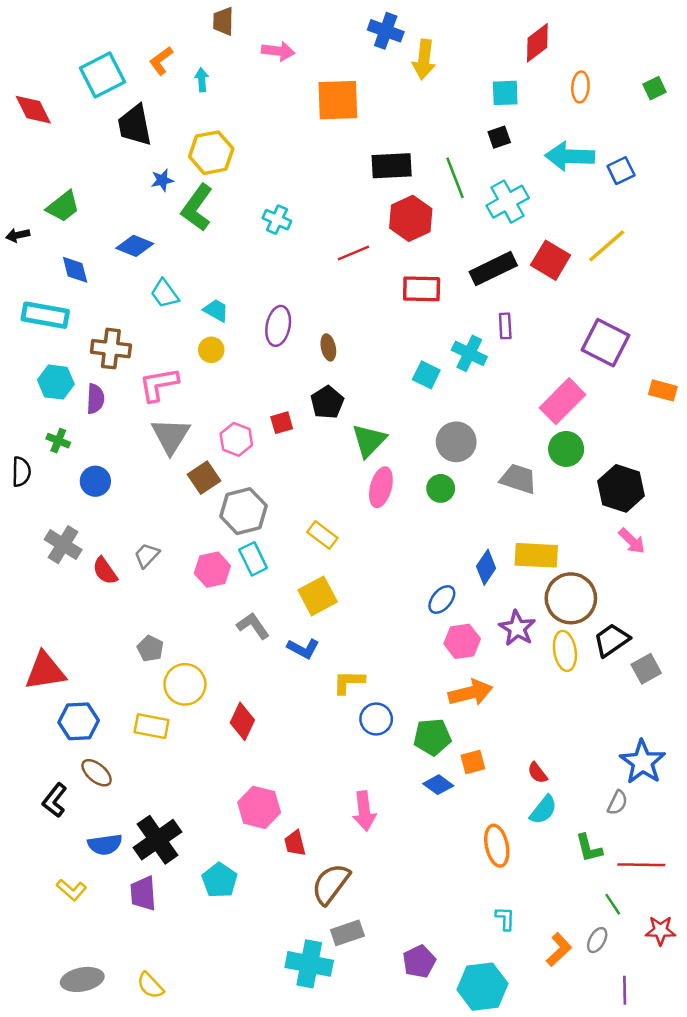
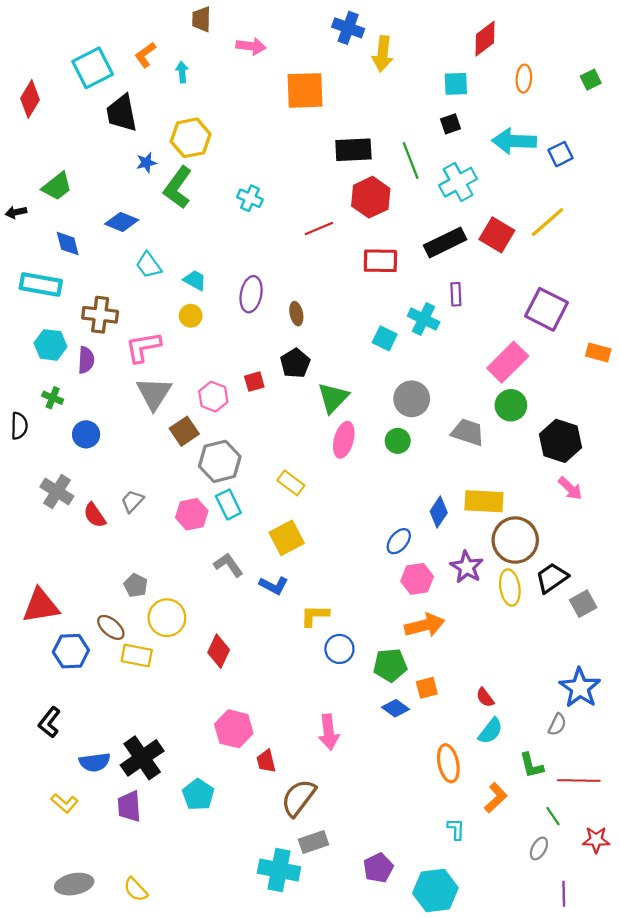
red diamond: (33, 110) -> (30, 99), turned 57
brown ellipse: (97, 773) -> (111, 627), moved
orange L-shape: (559, 950) -> (496, 798), moved

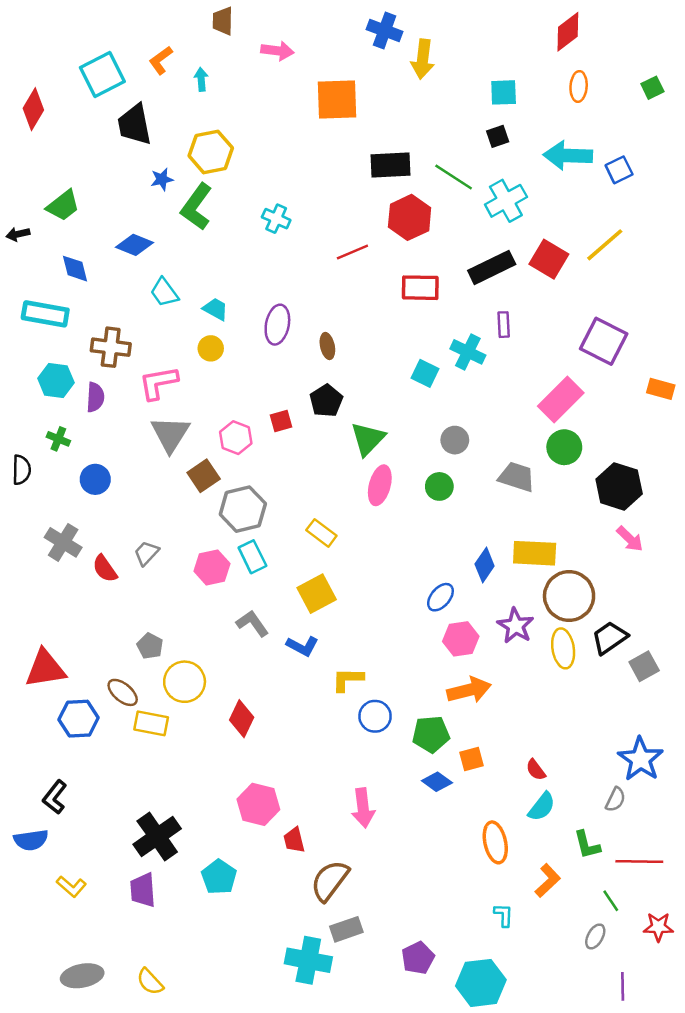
red diamond: (485, 39) -> (568, 32), moved
green line: (411, 161) -> (454, 177), turned -36
gray circle: (412, 399) -> (455, 440), size x0.7
blue semicircle: (95, 762) -> (31, 840), moved

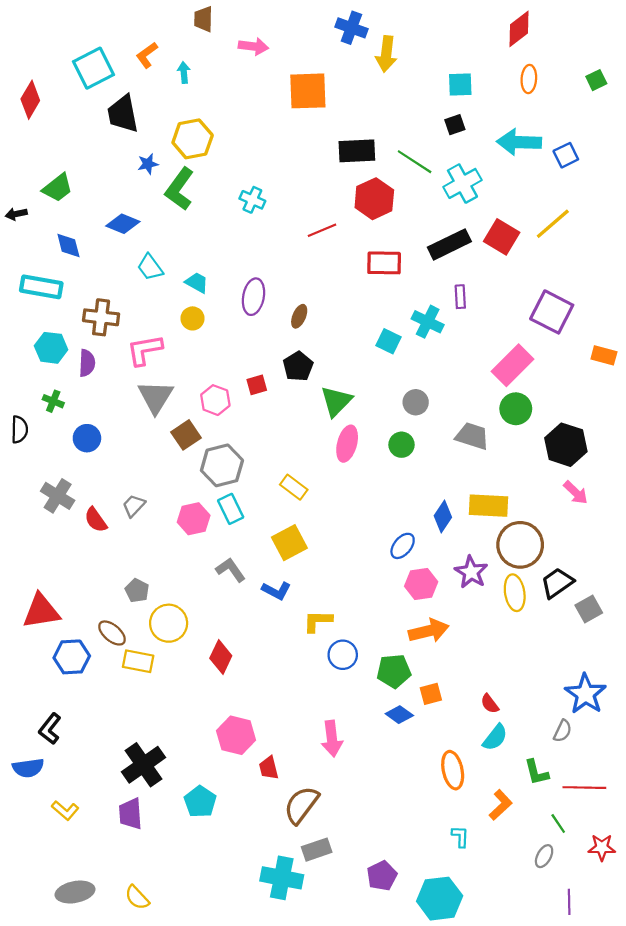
brown ellipse: (327, 346) -> (299, 316), turned 35

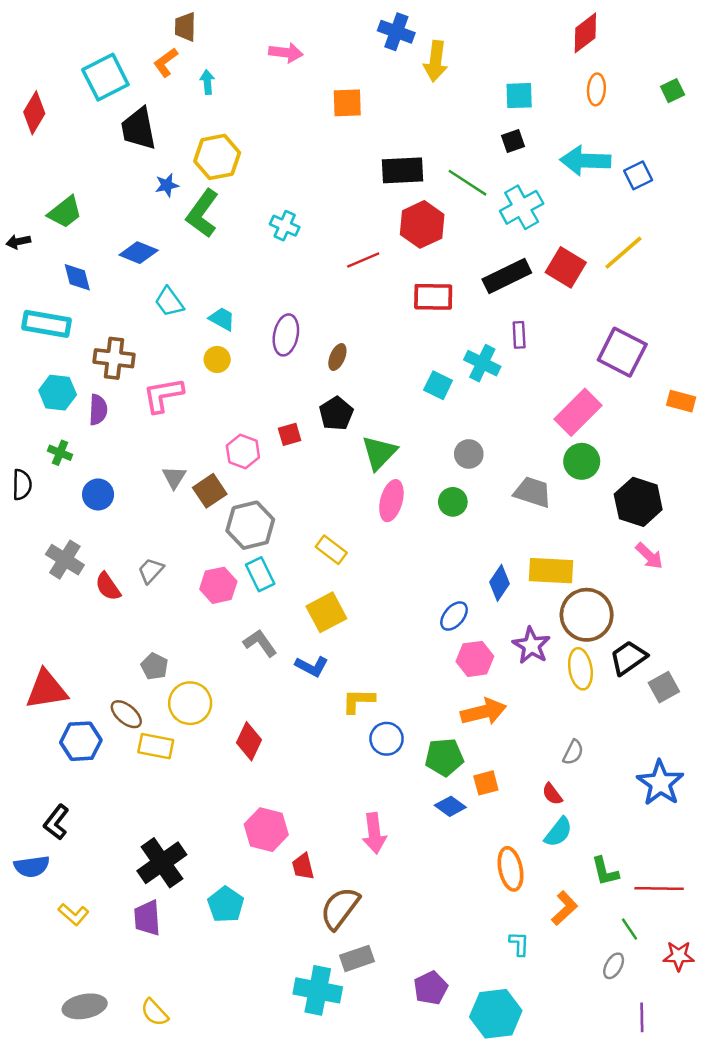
brown trapezoid: (203, 19) -> (185, 27), moved
orange square: (308, 91) -> (347, 103), size x0.7
gray triangle: (156, 397) -> (174, 477), moved, size x0.6
gray semicircle: (563, 731) -> (573, 752), moved

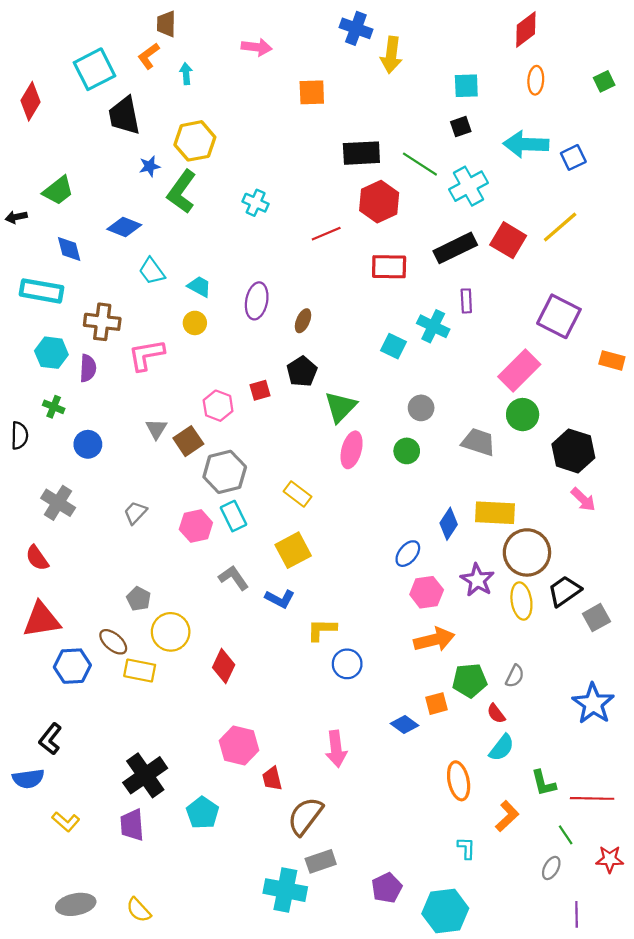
red semicircle: (108, 587) -> (37, 558), moved
green pentagon: (444, 757) -> (470, 680), moved

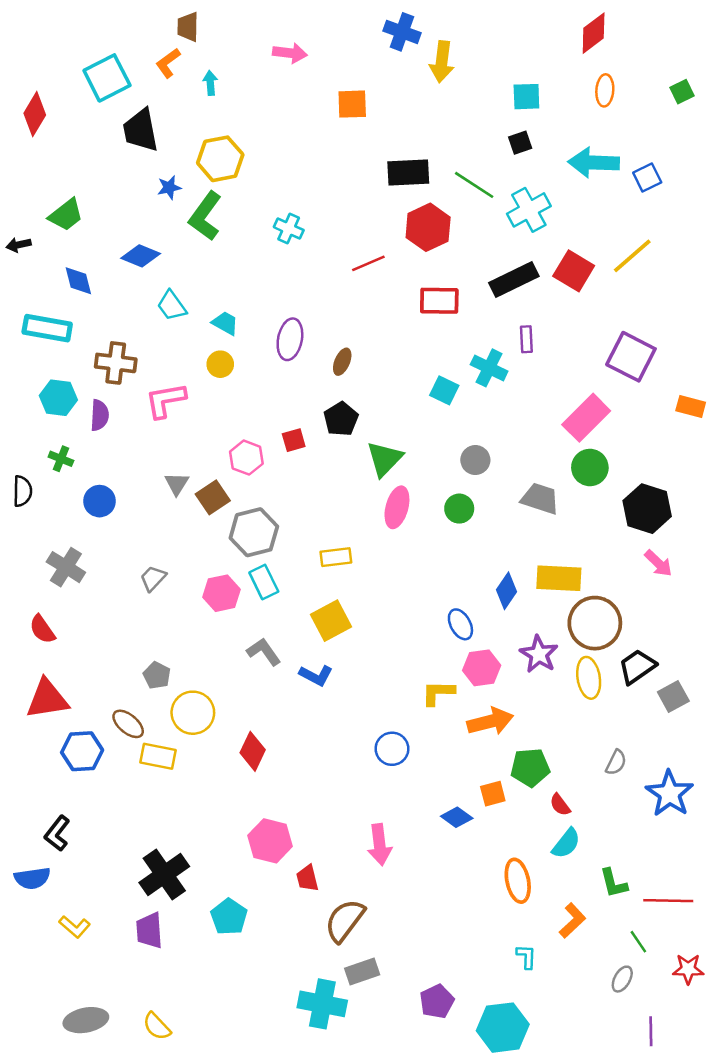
yellow rectangle: (297, 494) -> (336, 557), turned -44
blue ellipse: (408, 554) -> (460, 624), turned -68
yellow L-shape: (322, 630) -> (438, 693), moved
gray semicircle: (515, 676) -> (616, 762), moved

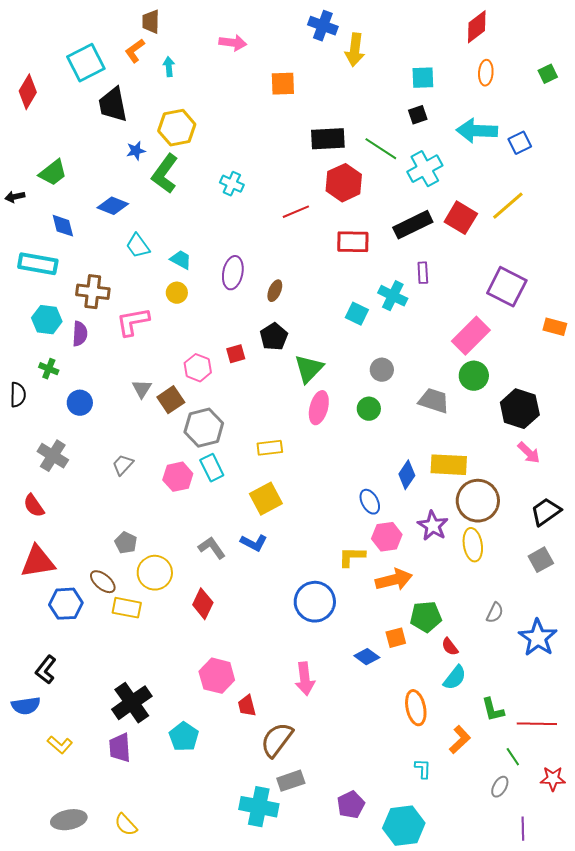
gray L-shape: (264, 652) -> (212, 548), moved
black trapezoid: (637, 667) -> (546, 512), moved
blue circle: (392, 749) -> (315, 602), size x1.5

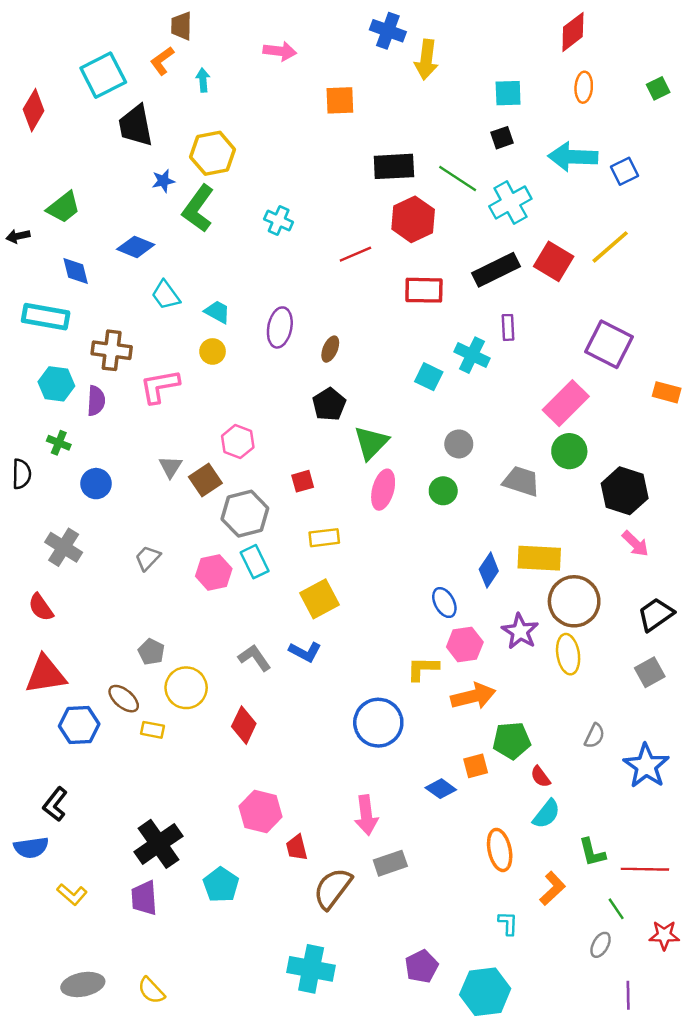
red square: (236, 354) -> (303, 481), moved
yellow rectangle: (127, 608) -> (152, 730), size x0.7
gray rectangle: (291, 781) -> (390, 863), moved

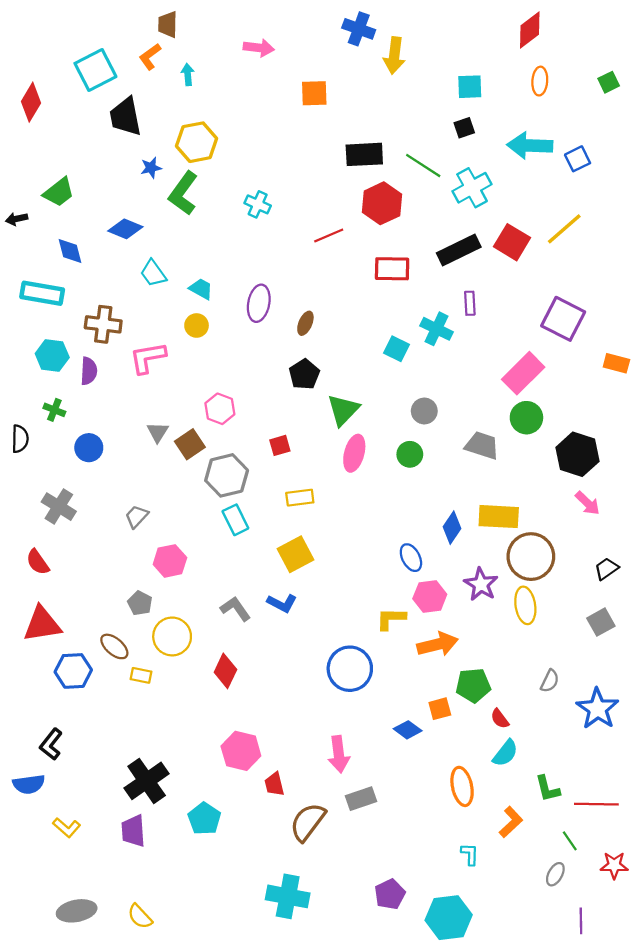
pink hexagon: (214, 572) -> (170, 561), moved
black trapezoid: (656, 615) -> (606, 569), size x0.7

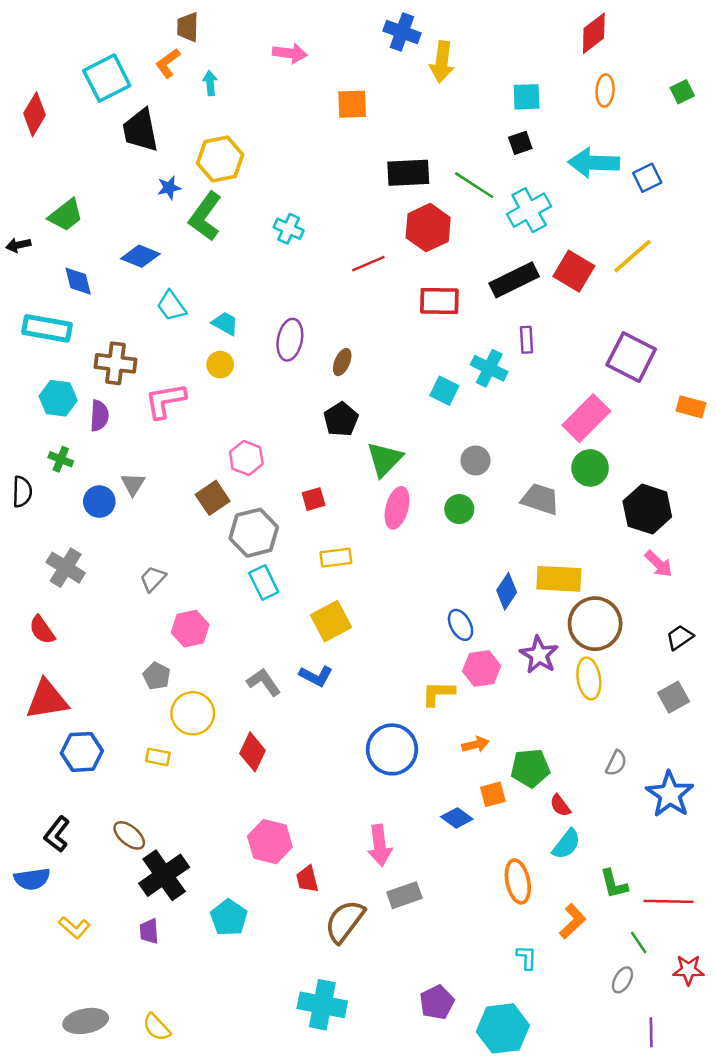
gray triangle: (158, 432) -> (133, 484), moved
orange arrow: (438, 644) -> (475, 744), moved, size x0.6
brown ellipse: (114, 646) -> (129, 835), moved
purple trapezoid: (133, 831) -> (149, 931), size x0.7

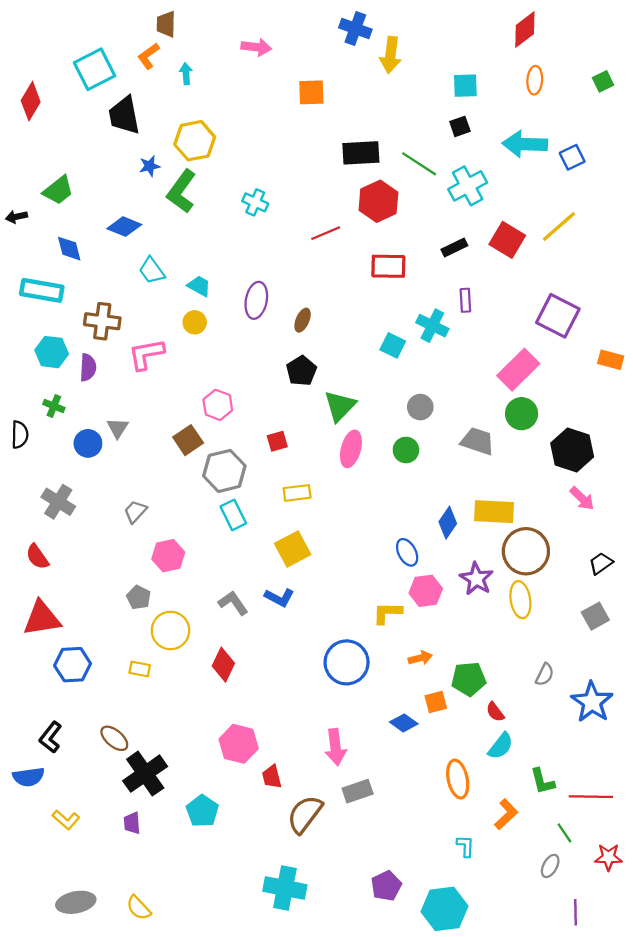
black rectangle: (514, 280) -> (454, 247), size x0.6

